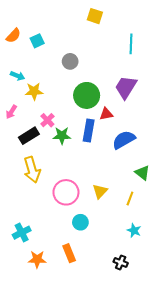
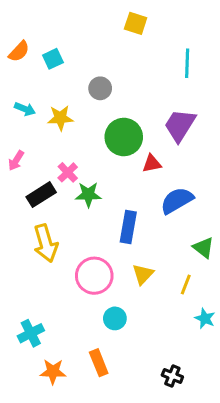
yellow star: (34, 91) -> (60, 118), moved
blue rectangle: (89, 130) -> (128, 227), moved
cyan star: (134, 230) -> (205, 318), moved

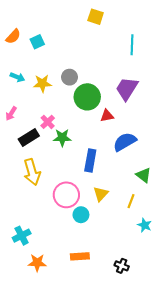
gray circle: (100, 88) -> (69, 77), moved
cyan circle: (115, 318) -> (81, 215), moved
orange rectangle: (99, 363) -> (80, 256), moved, turned -72

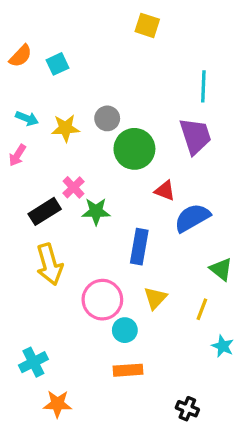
cyan line: (132, 45) -> (203, 86), moved
purple trapezoid: (127, 89) -> (195, 136), turned 130
pink arrow: (11, 114) -> (17, 155), moved
red triangle: (107, 116) -> (165, 191), moved, turned 32
orange rectangle: (80, 256) -> (128, 370), moved

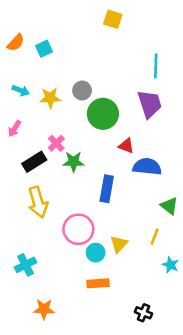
pink arrow: (17, 155) -> (15, 129), moved
blue semicircle: (192, 218) -> (147, 167), turned 36
yellow triangle: (155, 298) -> (119, 244), moved
cyan cross: (33, 362) -> (26, 265), moved

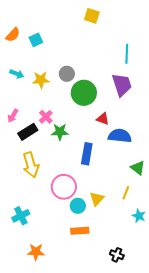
pink arrow: (15, 129) -> (13, 116), moved

